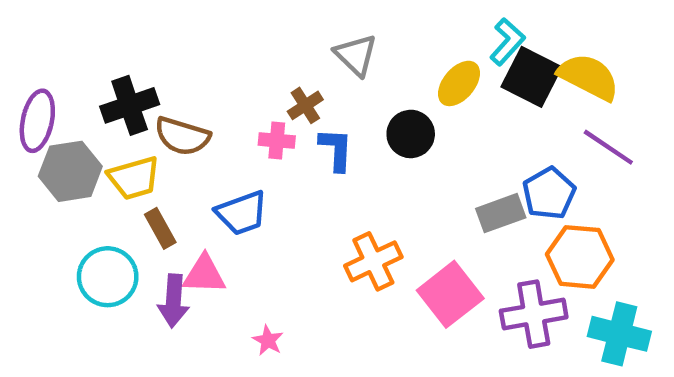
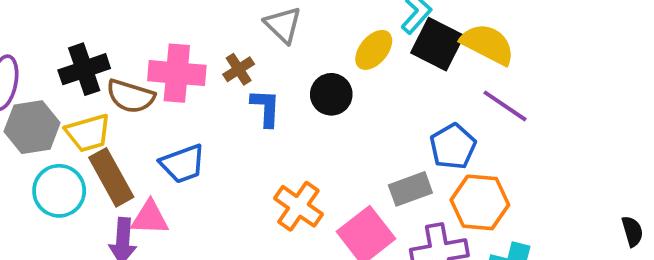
pink cross: (277, 141) -> (177, 73), moved, size x1.8
gray rectangle: (501, 213) -> (410, 189), moved
brown rectangle: (160, 228) -> (111, 177), size x1.6
orange cross: (373, 261) -> (298, 206), turned -30
cyan circle: (108, 277) -> (59, 191), moved

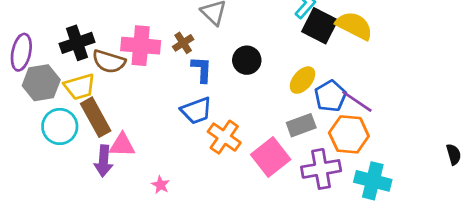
yellow ellipse: (374, 50) -> (302, 80), moved
purple line: (505, 106) -> (357, 101), moved
blue trapezoid: (183, 164) -> (196, 111), moved

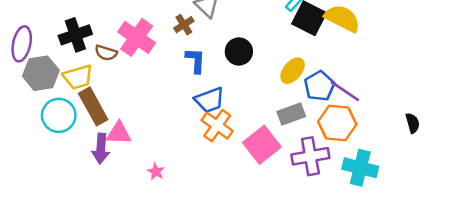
brown cross: (183, 43) -> (184, 25), moved
pink cross: (141, 46) -> (137, 37), turned 30
brown semicircle: (109, 61) -> (106, 53), size x0.7
blue trapezoid: (196, 111) -> (209, 100), moved
black semicircle: (454, 154) -> (413, 123), moved

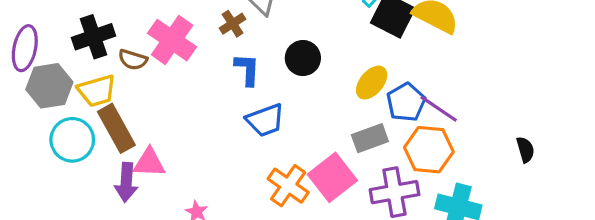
orange cross: (217, 126) -> (288, 186), moved

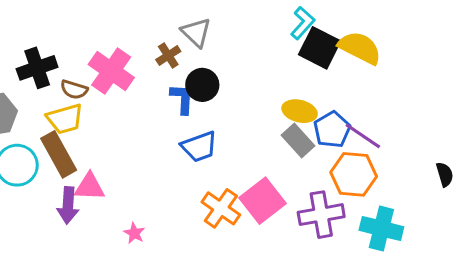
black circle: (303, 58) -> (202, 85), moved
yellow ellipse: (372, 83) -> (300, 111), turned 64
yellow trapezoid: (97, 91) -> (65, 119), moved
gray rectangle: (370, 138) -> (298, 140), moved, turned 68

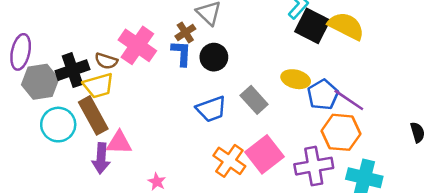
black cross: (37, 68) -> (72, 70), moved
blue L-shape: (182, 99) -> (181, 53), moved
gray rectangle: (298, 140) -> (254, 100), moved

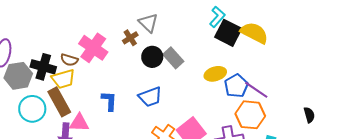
blue L-shape: (181, 53) -> (109, 101), moved
black cross: (72, 70) -> (43, 67), turned 35
yellow ellipse: (296, 79) -> (215, 74), turned -30
gray rectangle: (254, 100) -> (173, 58), moved

